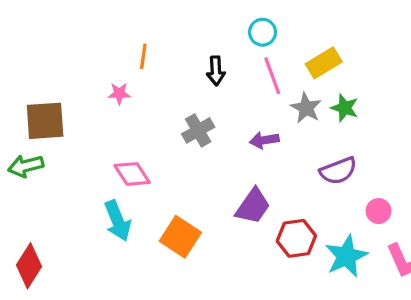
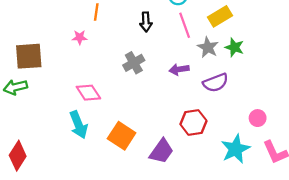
purple semicircle: (338, 171) -> (216, 83), moved
purple trapezoid: (253, 206) -> (161, 151), moved
red hexagon: (296, 238) -> (193, 122), moved

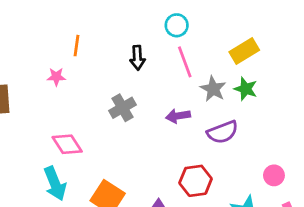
yellow rectangle: (220, 16) -> (244, 51), moved

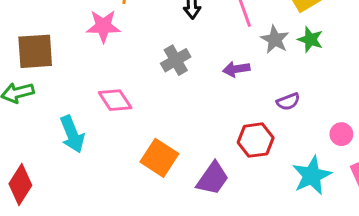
pink star: (56, 77) -> (103, 26), size x1.6
purple semicircle: (223, 132) -> (288, 102), moved, size x0.7
cyan arrow: (55, 183) -> (72, 134), moved

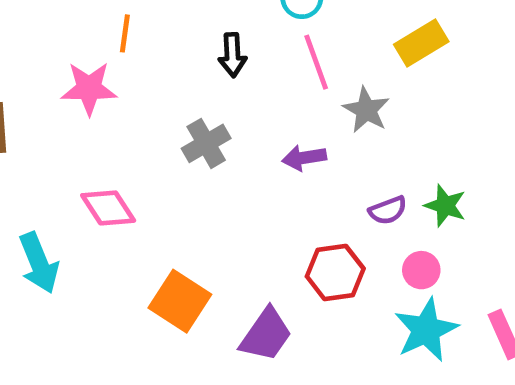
green star: (310, 39) -> (445, 206), moved
pink circle: (341, 134) -> (421, 270), moved

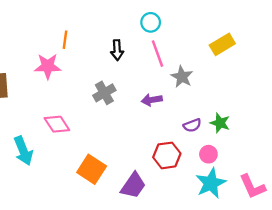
yellow rectangle: (421, 43) -> (222, 44), moved

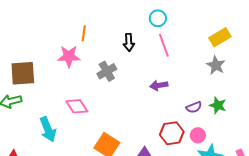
gray star: (182, 77) -> (216, 65), moved
gray cross: (104, 93) -> (107, 71), moved
pink circle: (208, 154) -> (198, 135), moved

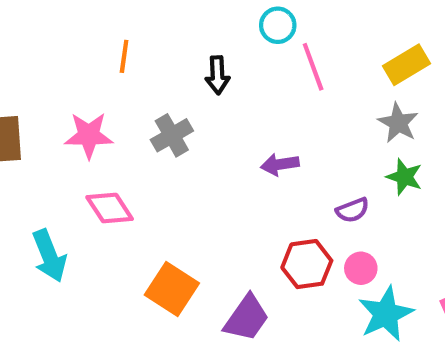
pink line: (164, 45) -> (313, 67), moved
pink star: (69, 56) -> (89, 135), moved
green star: (218, 105) -> (404, 177), moved

